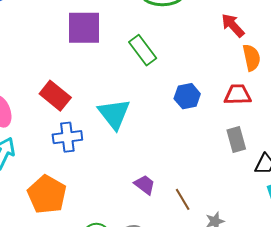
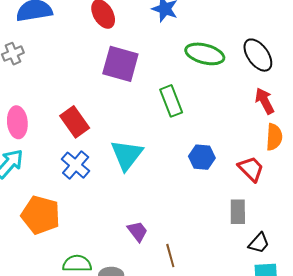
red trapezoid: (238, 95) -> (251, 169), turned 32
blue cross: (67, 137) -> (76, 165), turned 32
orange pentagon: (47, 194) -> (41, 215), turned -30

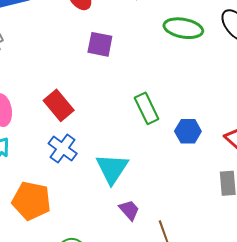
purple square: (120, 64) -> (100, 44), size x0.7
green rectangle: (171, 101) -> (147, 108), moved
cyan triangle: (127, 155) -> (112, 169), moved

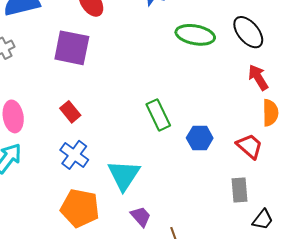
purple square: (100, 44) -> (72, 48), moved, size x1.4
red rectangle: (59, 105) -> (70, 112), size x0.7
orange pentagon: (31, 201) -> (80, 208), moved

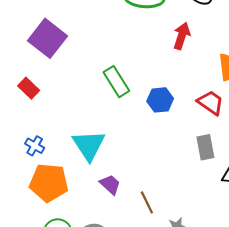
purple square: (72, 48) -> (47, 38), moved, turned 33
red arrow: (258, 77) -> (182, 36), moved, turned 56
blue cross: (74, 155) -> (35, 146), moved, size x0.7

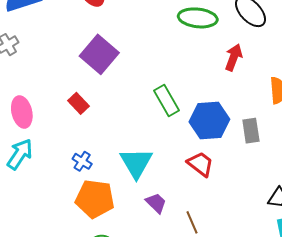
blue hexagon: (160, 100) -> (209, 120), size x1.5
red trapezoid: (211, 103) -> (200, 164), moved
gray rectangle: (205, 147) -> (251, 131), moved

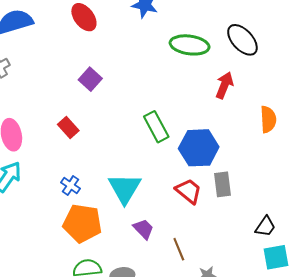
purple square: (99, 54) -> (90, 79), size x0.6
gray rectangle: (251, 131) -> (222, 184), moved

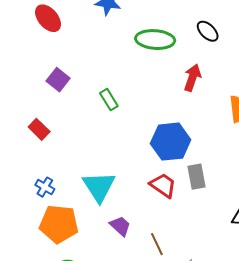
black ellipse: (242, 40) -> (208, 31), size x0.7
green rectangle: (156, 127) -> (109, 100), moved, size x0.7

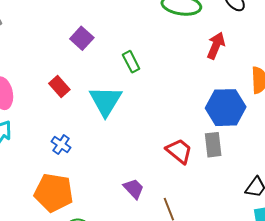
blue hexagon: (171, 142) -> (226, 108), moved
cyan triangle: (99, 187) -> (106, 101), moved
orange pentagon: (59, 224) -> (54, 193), moved

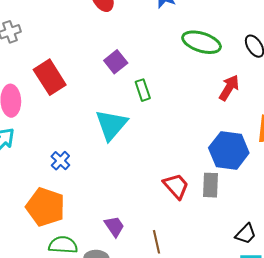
purple square: (82, 38) -> (116, 62), moved
red rectangle: (59, 87) -> (50, 77), moved, size x1.6
purple trapezoid: (134, 189) -> (114, 226), moved

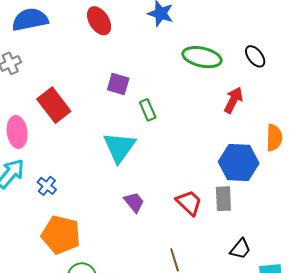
purple square: (116, 62) -> (118, 84), turned -30
blue cross: (60, 161) -> (47, 186), moved
purple trapezoid: (114, 226) -> (134, 202), moved
black trapezoid: (246, 234) -> (240, 249), moved

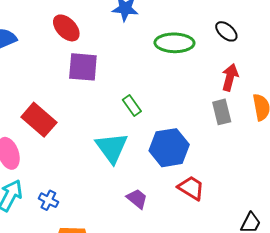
purple square: (118, 84) -> (83, 67), moved, size x1.4
red arrow: (233, 100) -> (230, 77), moved
blue hexagon: (239, 163) -> (169, 148), moved
gray rectangle: (223, 199) -> (222, 112), moved

